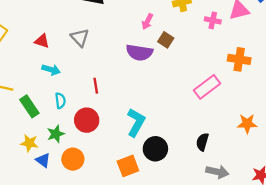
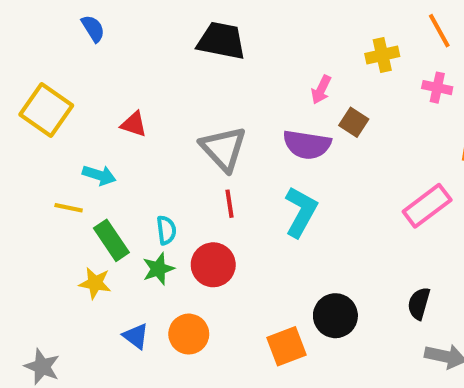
gray triangle: (80, 38) -> (223, 149), moved, size x1.4
cyan arrow: (51, 70) -> (99, 175), moved
cyan L-shape: (136, 122) -> (301, 212), moved
green star: (56, 134) -> (158, 269), moved
yellow star: (29, 143) -> (95, 283), moved

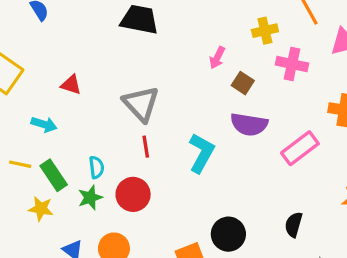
pink cross: (437, 88) -> (292, 64), moved, size x1.4
purple semicircle: (307, 145) -> (249, 124), moved
yellow line: (69, 208) -> (20, 164), moved

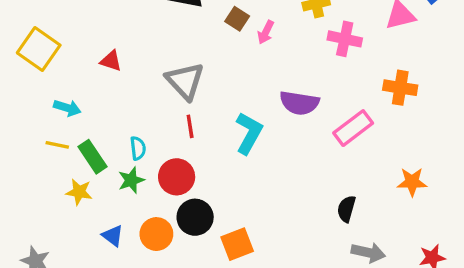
brown square: (243, 83) -> (237, 19), moved
cyan arrow: (44, 124) -> (67, 108), moved
black circle: (228, 234) -> (195, 217), moved

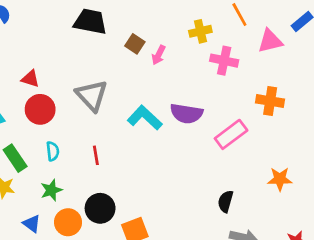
red line: (190, 126) -> (96, 155), moved
cyan L-shape: (249, 133) -> (145, 118), moved, turned -76
red circle: (177, 177) -> (40, 109), moved
green star: (131, 180) -> (51, 190), moved

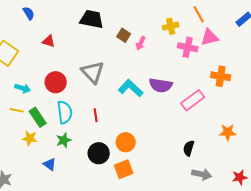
pink triangle: (270, 41) -> (210, 37), moved
red triangle: (30, 79) -> (49, 41), moved
cyan semicircle: (53, 151) -> (65, 112), size x1.6
orange circle: (68, 222) -> (126, 142), moved

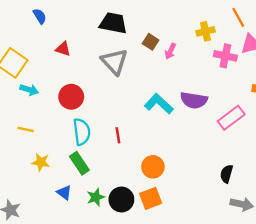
gray triangle: (93, 72) -> (114, 62), moved
cyan arrow: (23, 88) -> (29, 90), moved
green rectangle: (38, 117) -> (79, 163), moved
green star: (64, 140) -> (96, 197), moved
black circle: (99, 153) -> (121, 200), moved

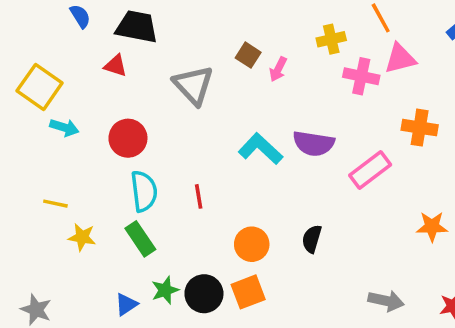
black trapezoid: (113, 23) -> (137, 27), moved
yellow line: (26, 129) -> (55, 204), moved
black semicircle: (227, 174) -> (312, 239), moved
blue triangle: (64, 192) -> (126, 304), moved, turned 49

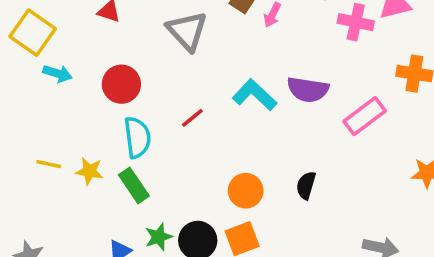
red line: (199, 196) -> (192, 118), moved, turned 60
yellow line: (55, 204) -> (49, 164), moved
yellow star: (82, 237) -> (89, 171), moved

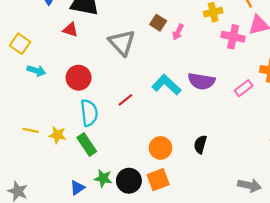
yellow square: (33, 33) -> (20, 44), size x0.7
pink rectangle: (365, 116) -> (244, 88), moved, size x0.7
green star: (159, 237) -> (103, 178), turned 30

